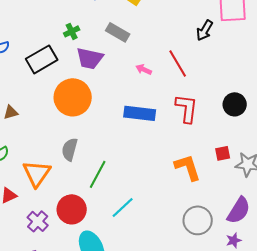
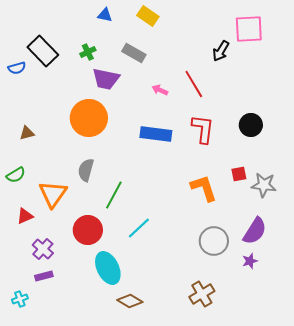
black rectangle: (42, 59) -> (43, 51), moved, turned 76
purple cross: (38, 221) -> (43, 249), moved

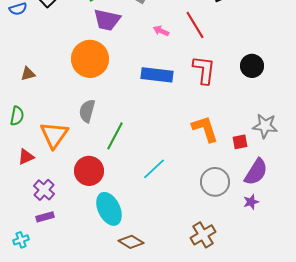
red square: (239, 174) -> (240, 142), moved
green semicircle: (16, 175) -> (17, 116), turned -48
cyan line: (139, 228) -> (154, 169), moved

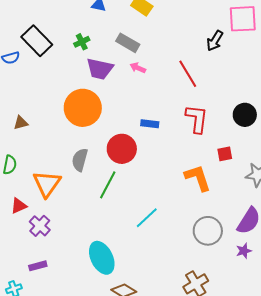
pink arrow: (161, 31) -> (138, 68), moved
blue rectangle: (157, 75) -> (150, 124), size x0.6
red square: (240, 142) -> (225, 154), moved
red circle: (89, 171) -> (122, 149), moved
purple cross: (44, 190) -> (40, 226), moved

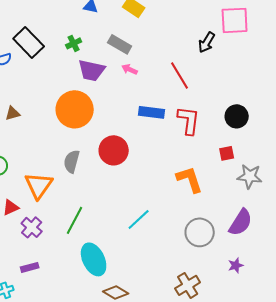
brown triangle: (21, 123) -> (13, 113), moved
blue rectangle: (150, 124) -> (152, 112), moved, size x1.4
red square: (225, 154) -> (227, 153), moved
green line: (108, 185) -> (75, 220), moved
purple star: (244, 251) -> (236, 265), moved

